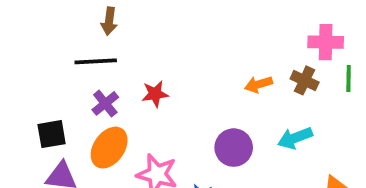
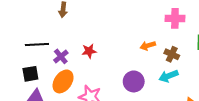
pink cross: (326, 42) -> (175, 18), moved
black line: (96, 61) -> (37, 45), moved
brown cross: (305, 80) -> (172, 54), moved

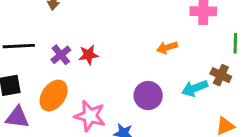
brown cross: (172, 54) -> (221, 75), moved
purple cross: (61, 56) -> (61, 55), moved

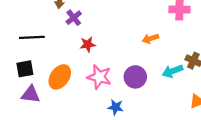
purple cross: (61, 55) -> (74, 18), moved
pink star: (90, 116) -> (99, 77), moved

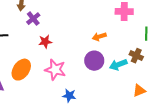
purple circle: (135, 77) -> (94, 61), moved

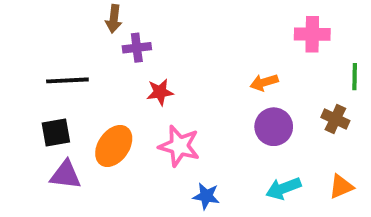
purple cross: (33, 19) -> (137, 48), turned 32
purple circle: (94, 61) -> (274, 127), moved
cyan arrow: (118, 65) -> (283, 188), moved

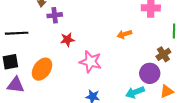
brown cross: (335, 119) -> (163, 54), turned 32
purple circle: (274, 127) -> (150, 73), moved
pink star: (179, 146) -> (91, 62), moved

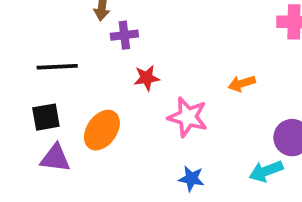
orange arrow: (124, 34) -> (242, 83), moved

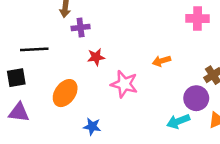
black square: (46, 117) -> (16, 78), moved
purple triangle: (55, 158) -> (19, 112), moved
blue star: (191, 179) -> (92, 126), moved

